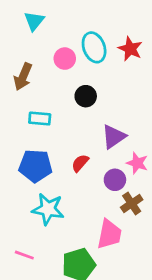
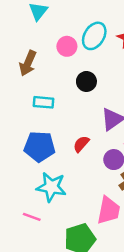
cyan ellipse: (94, 47) -> (94, 36), turned 52
pink line: (24, 255) -> (32, 217), moved

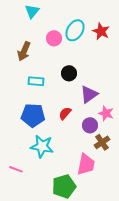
black circle: (86, 81) -> (69, 73), moved
pink line: (32, 217) -> (16, 169), moved

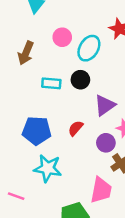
cyan ellipse: (75, 30) -> (89, 48), moved
cyan rectangle: (36, 81) -> (51, 83), moved

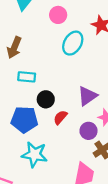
pink circle: (62, 37) -> (58, 15), moved
black circle: (80, 80) -> (46, 99), moved
cyan rectangle: (51, 83) -> (27, 77), moved

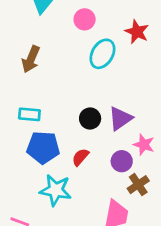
cyan rectangle: (27, 77) -> (29, 114), moved
black circle: (46, 99) -> (90, 119), moved
red semicircle: (60, 117) -> (80, 157), moved

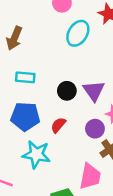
cyan rectangle: (29, 114) -> (25, 77), moved
purple triangle: (120, 119) -> (94, 91), turned -30

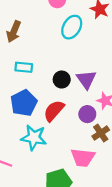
blue pentagon: (25, 116) -> (24, 103), turned -30
red semicircle: (58, 125) -> (54, 111), size x1.5
pink trapezoid: (90, 176) -> (83, 158), turned 85

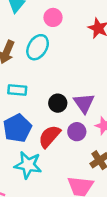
cyan ellipse: (72, 27) -> (38, 47), moved
purple circle: (87, 114) -> (77, 132), moved

